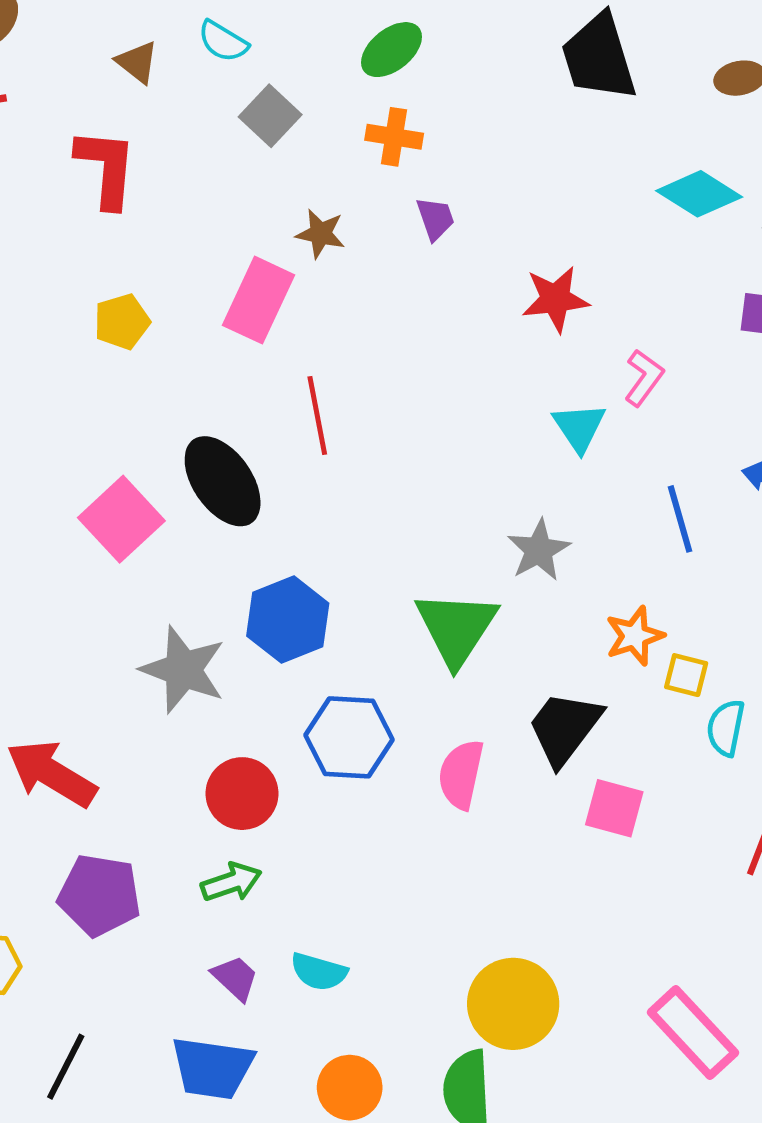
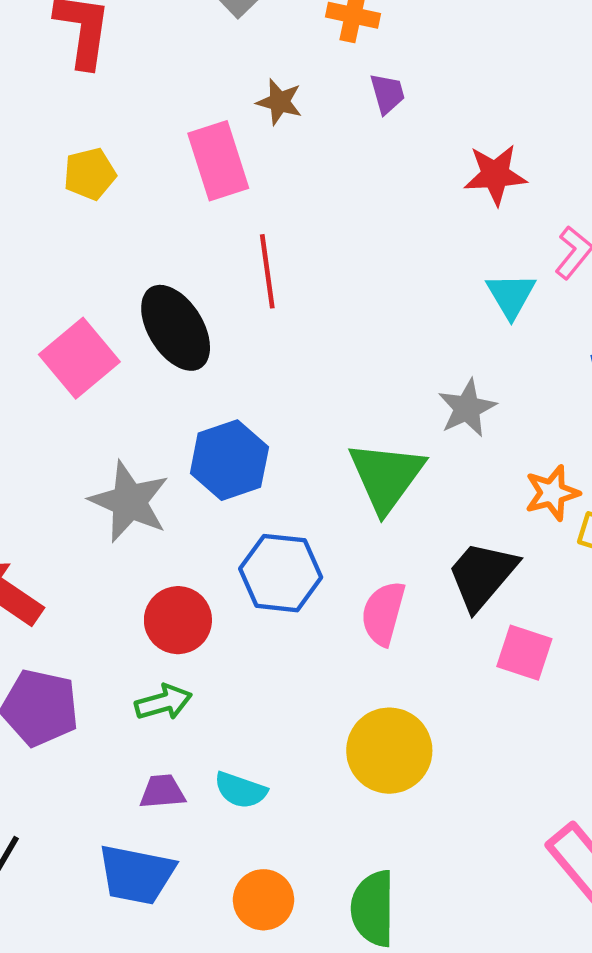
pink rectangle: (259, 300) -> (218, 161), turned -46
purple trapezoid: (235, 978) -> (162, 792), turned -51
yellow circle: (513, 1004) -> (389, 751), moved

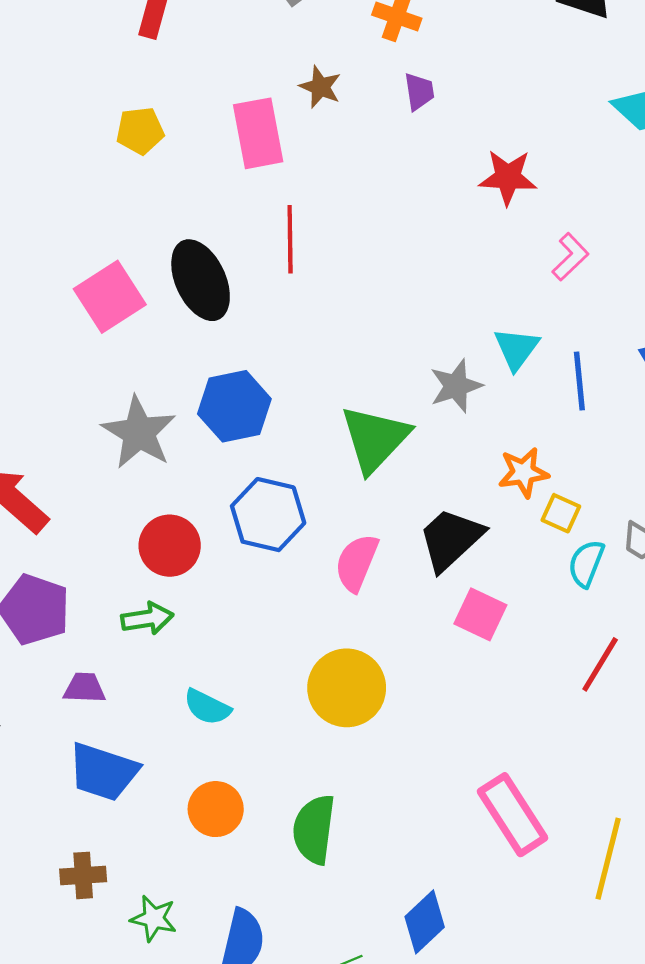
cyan triangle: (511, 295) -> (517, 349), moved
purple trapezoid: (162, 792) -> (84, 688), moved

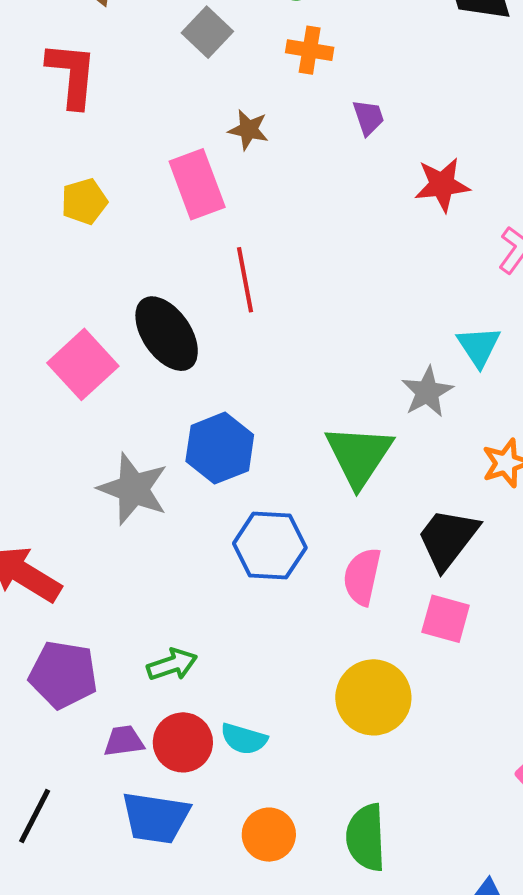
purple trapezoid: (419, 92) -> (368, 117), moved
red circle: (170, 546) -> (183, 742), moved
pink square: (480, 614) -> (446, 619), moved

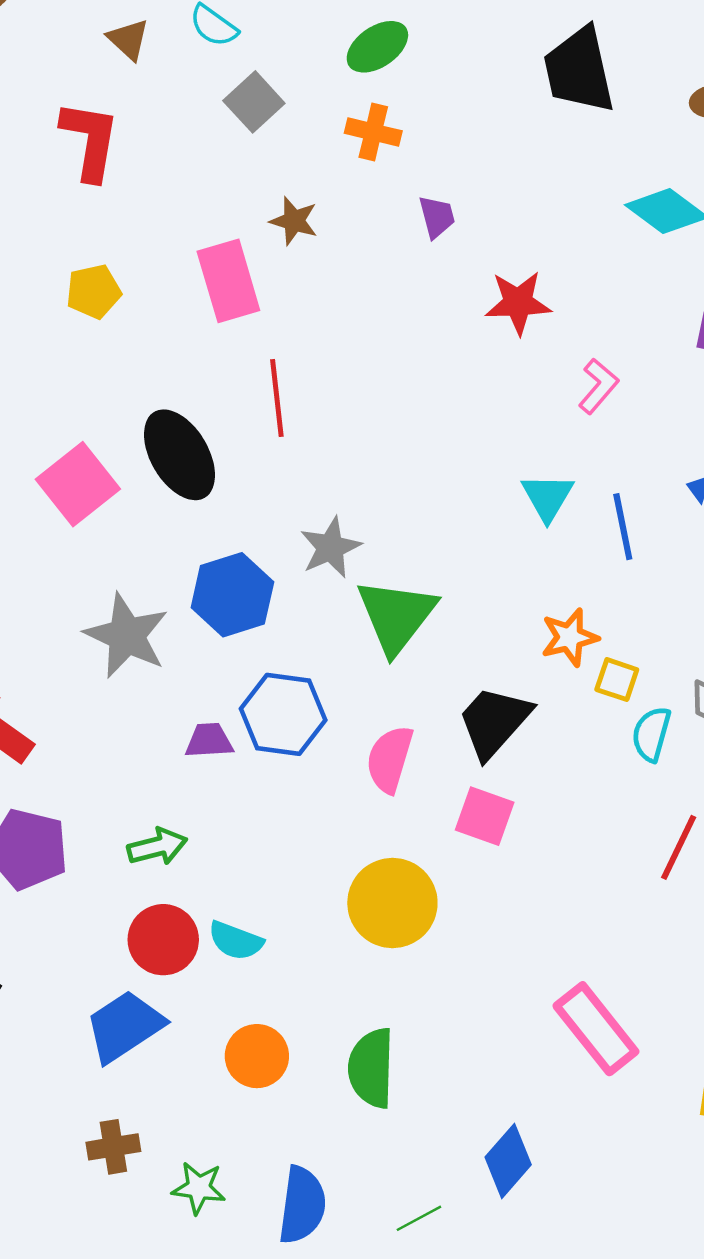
gray star: (427, 392) -> (330, 547), moved
purple trapezoid: (124, 741) -> (209, 741), moved
blue trapezoid: (156, 818) -> (125, 1026), turned 134

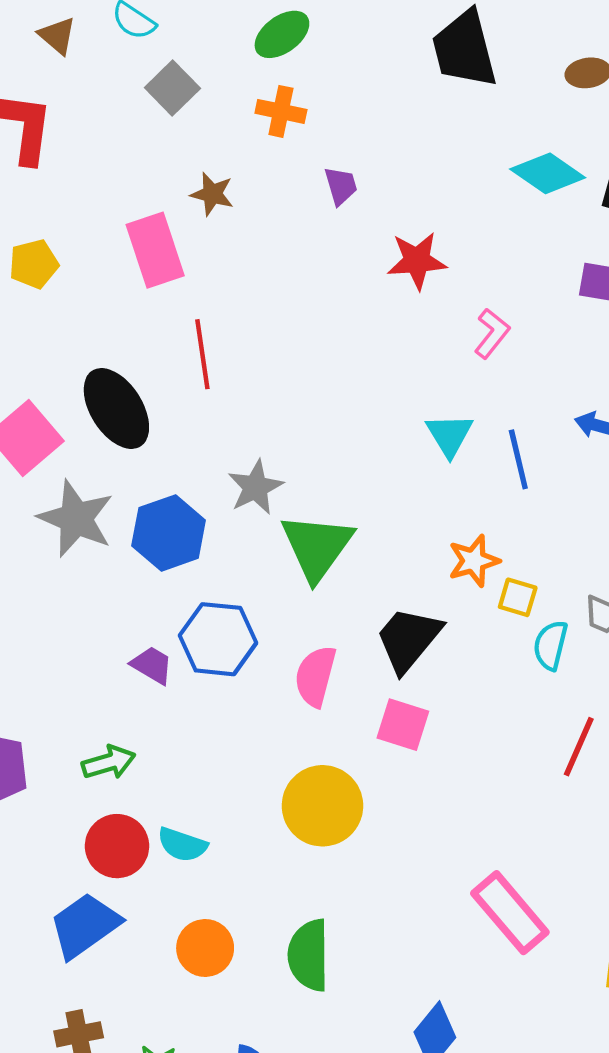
gray star: (127, 636) -> (76, 519), moved
purple trapezoid: (209, 741) -> (152, 665), turned 36

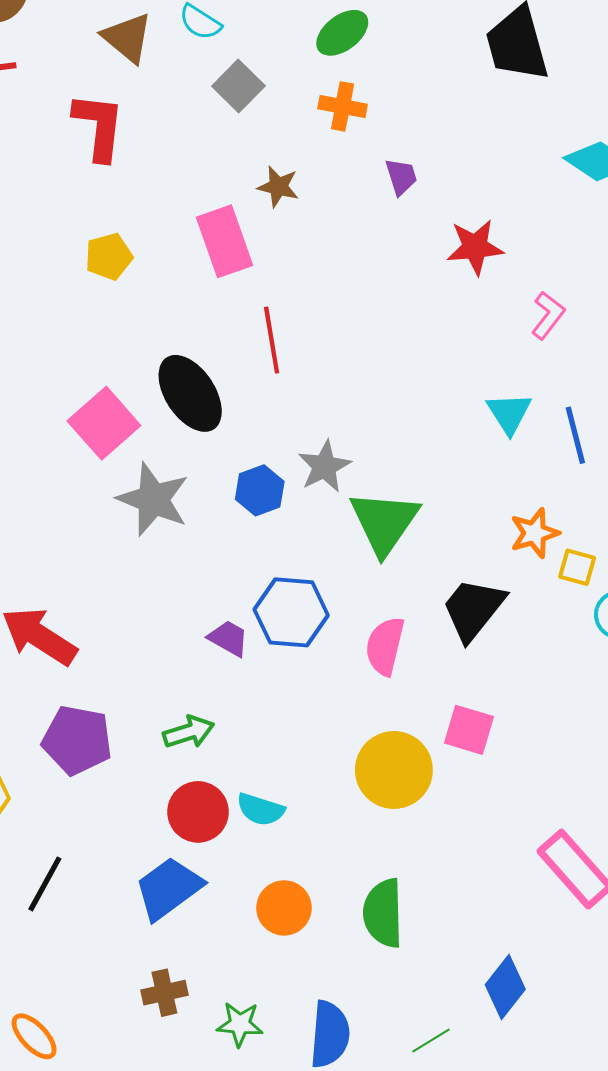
brown triangle: (57, 36) -> (127, 38), size x1.4
blue hexagon: (169, 533) -> (260, 490), moved, size x0.7
pink square: (403, 725) -> (469, 730), moved

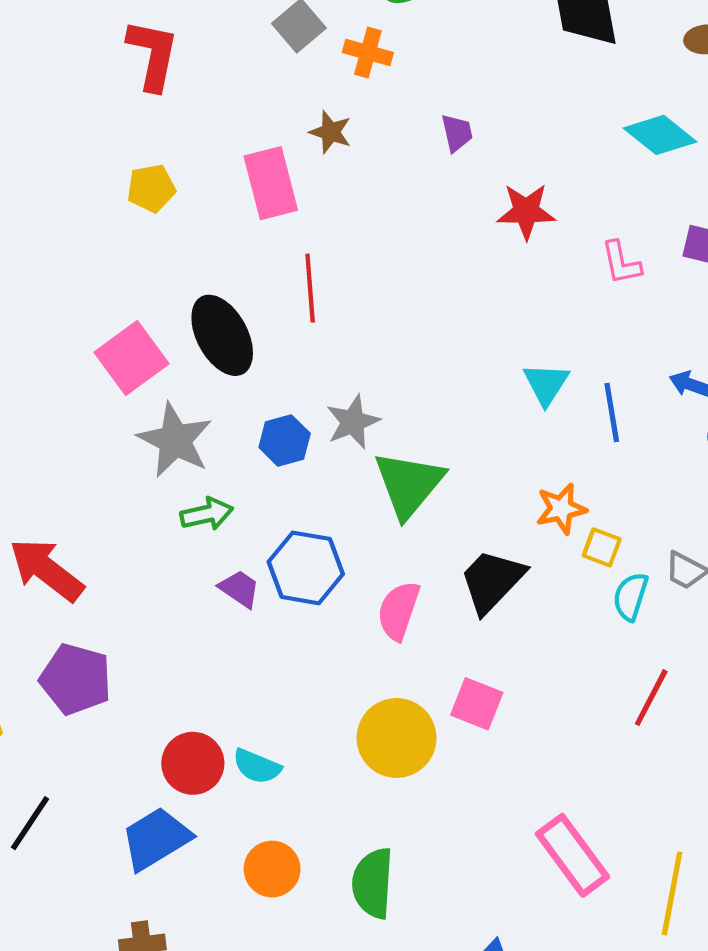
orange cross: (343, 106) -> (368, 53), moved
pink L-shape: (548, 315) -> (621, 263), moved, turned 126
green arrow: (189, 732) -> (207, 514), moved

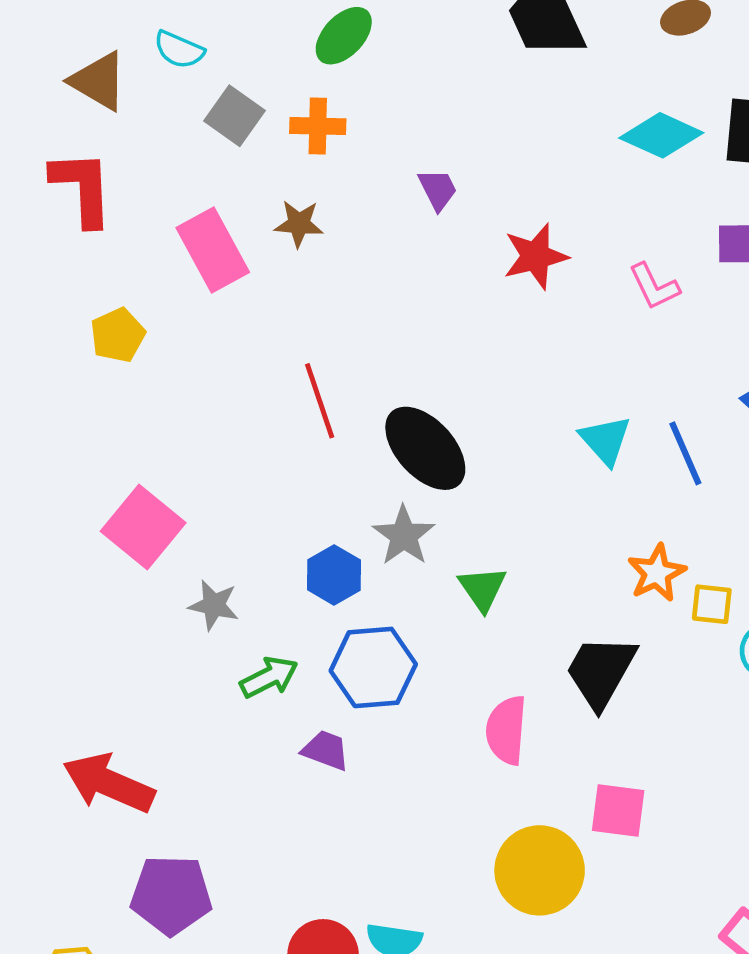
pink rectangle: (271, 183) -> (213, 250), moved
black ellipse: (222, 335) -> (425, 448), moved
gray star: (175, 440) -> (214, 605), size x0.6
green triangle: (409, 484) -> (483, 589), size x0.6
blue hexagon: (306, 568) -> (373, 667), moved

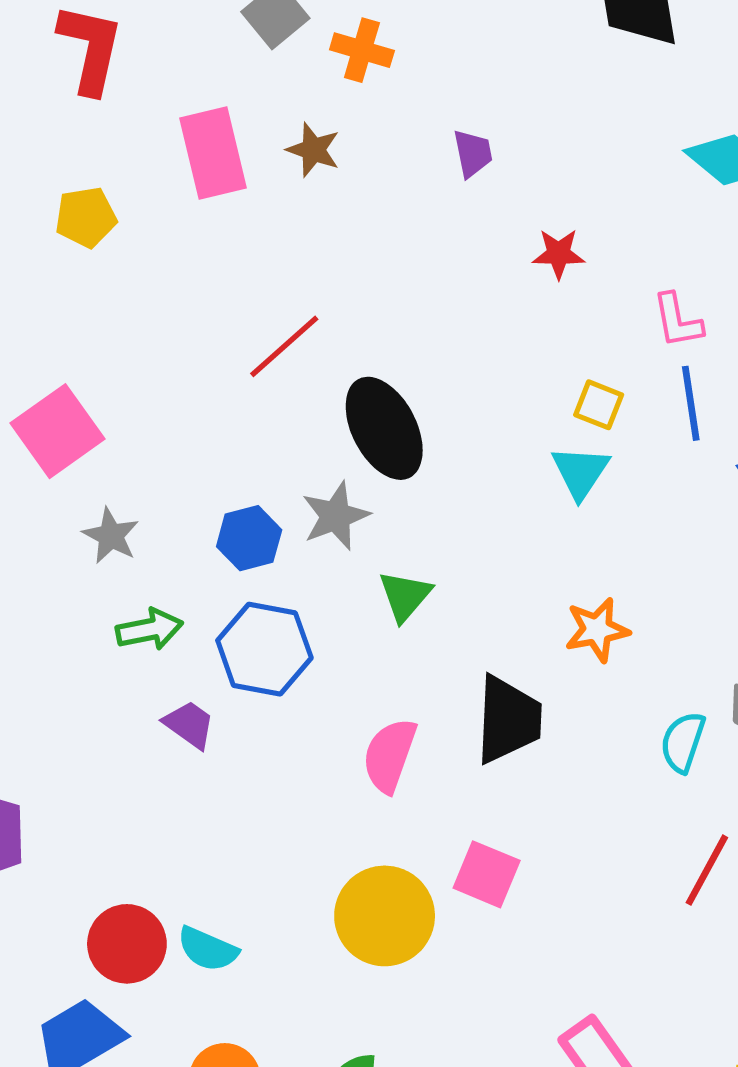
red star: (536, 256) -> (559, 254), size x0.7
red line: (320, 401) -> (284, 346), turned 52
blue line: (685, 453) -> (691, 403), moved
yellow square: (712, 604) -> (599, 405), moved
black trapezoid: (601, 671) -> (508, 720), turned 138

